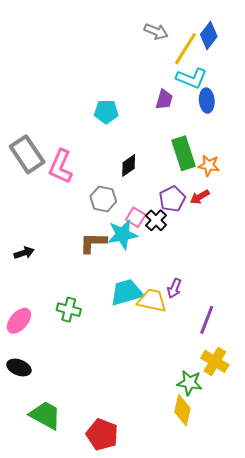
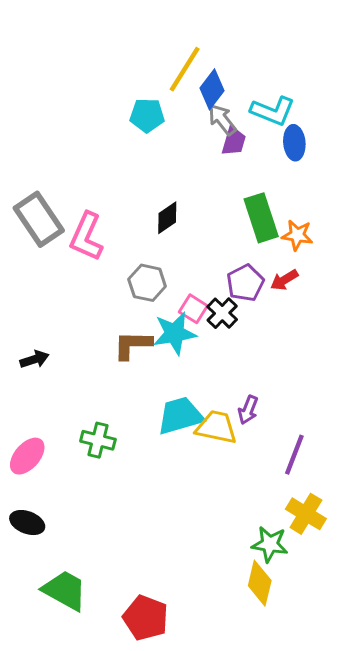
gray arrow: (156, 31) -> (222, 120), moved, turned -150
blue diamond: (209, 36) -> (212, 89), moved
yellow line: (185, 49) -> (185, 69), moved
cyan pentagon: (106, 112) -> (147, 115), moved
black diamond: (129, 165) -> (167, 218), moved

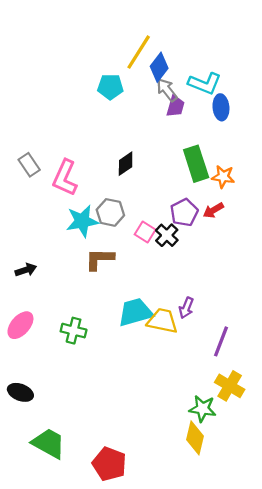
gray rectangle: (39, 219) -> (29, 165), size x0.6
cyan star: (174, 333) -> (82, 221), moved
pink ellipse: (27, 456) -> (20, 325), moved

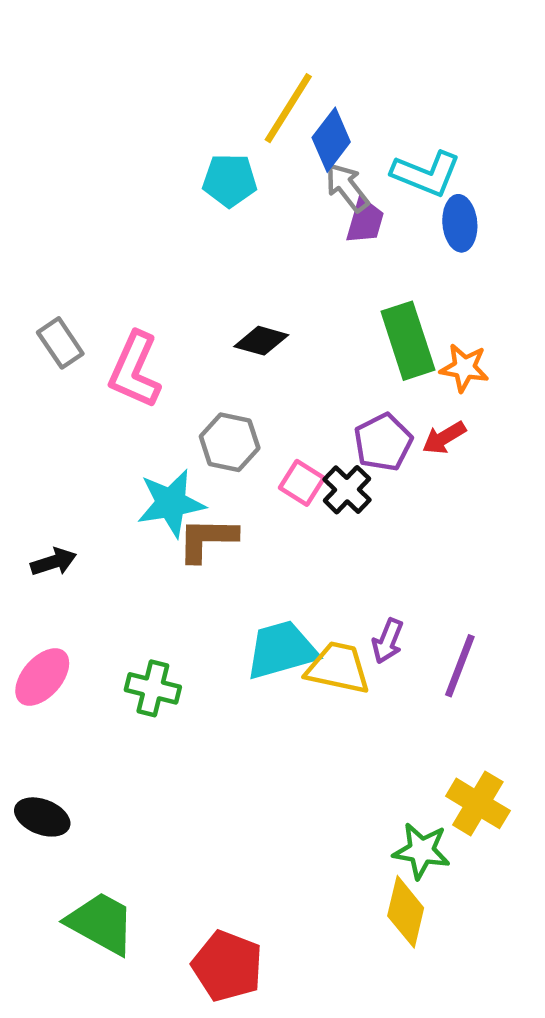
black diamond: (126, 164) -> (261, 341), turned 50
cyan star: (82, 221) -> (171, 503), moved
purple line: (221, 341) -> (460, 666), moved

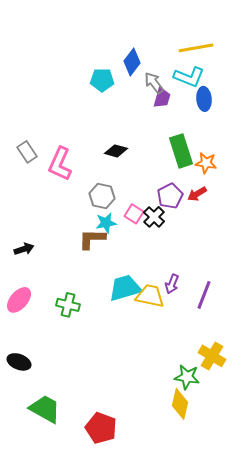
yellow line: (288, 108) -> (196, 48), moved, turned 48
blue diamond: (331, 140) -> (132, 62), moved
cyan star: (171, 503) -> (106, 223), moved, size x0.7

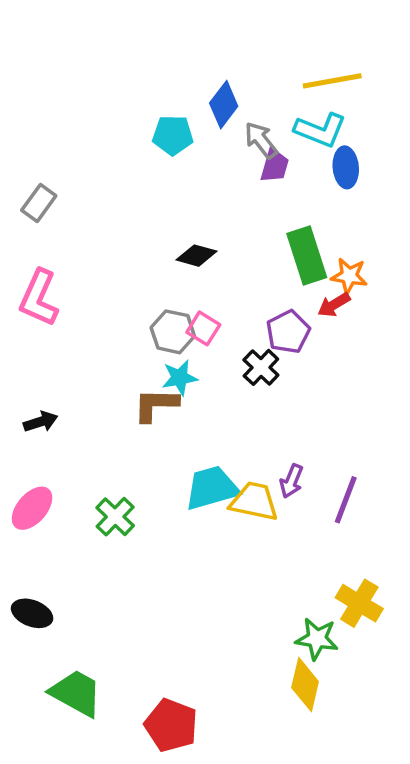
gray rectangle: (27, 152) -> (39, 203), moved, turned 70
pink L-shape: (60, 164) -> (39, 298), moved
red arrow: (197, 194) -> (334, 305), moved
pink square: (134, 214) -> (203, 328), moved
green cross: (68, 305) -> (115, 517), turned 30

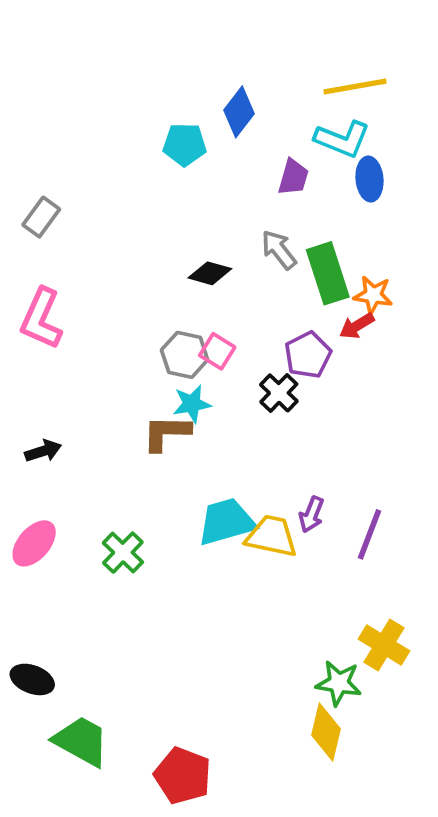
gray arrow: (261, 140) -> (279, 250), moved
black ellipse: (32, 613) -> (32, 679), moved

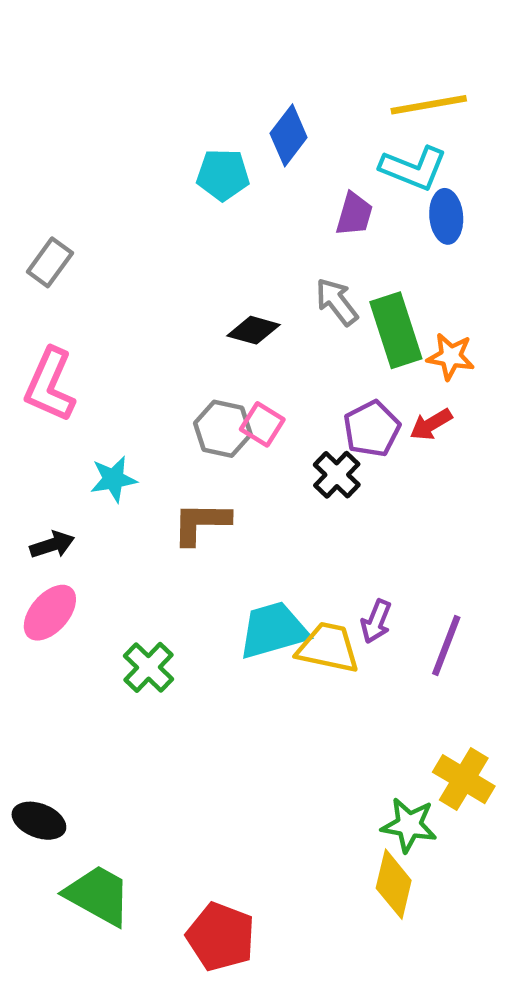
red arrow: (357, 326) -> (431, 424), moved
cyan star: (192, 404) -> (113, 479), moved
pink ellipse: (34, 543) -> (50, 613), moved

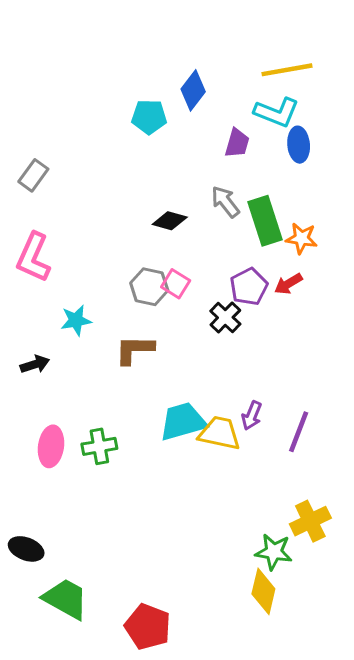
pink ellipse: (50, 613) -> (51, 446), moved, turned -33
green cross: (148, 667) -> (99, 446), turned 36
yellow cross: (464, 779) -> (310, 521), turned 33

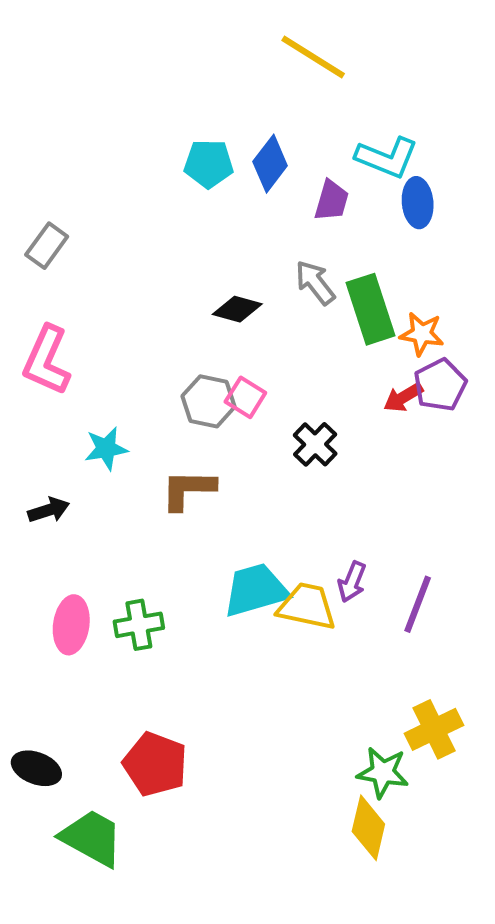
yellow line: (287, 70) -> (313, 57), moved, turned 42
blue diamond: (193, 90) -> (270, 164), moved
purple pentagon: (249, 287) -> (440, 385), moved
red pentagon: (148, 627) -> (155, 764), moved

